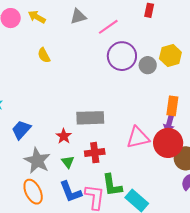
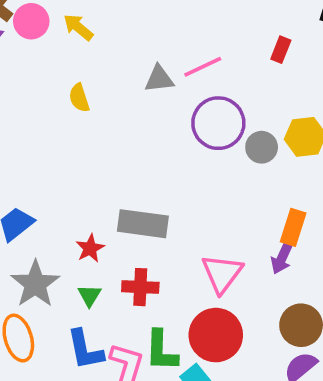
gray triangle: (78, 16) -> (159, 79), moved
pink triangle: (138, 138) -> (222, 274), turned -50
red circle: (168, 143) -> (216, 335), moved

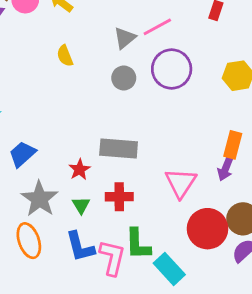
gray triangle: (159, 79) -> (125, 38), turned -30
gray circle: (262, 147) -> (124, 78), moved
red circle: (216, 335) -> (207, 229), moved

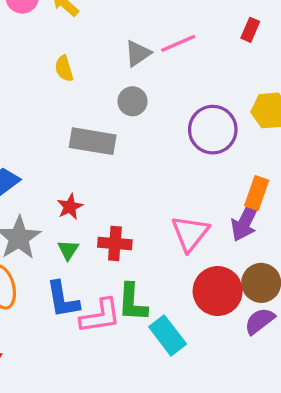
purple circle: (172, 69) -> (213, 130), moved
gray rectangle: (119, 148) -> (93, 141), moved
purple arrow: (226, 169) -> (246, 221), size x1.4
pink L-shape: (112, 258) -> (100, 316), turned 63

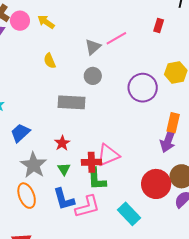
pink triangle: (190, 233) -> (108, 155), moved, turned 35
green L-shape: (132, 302) -> (97, 179), moved

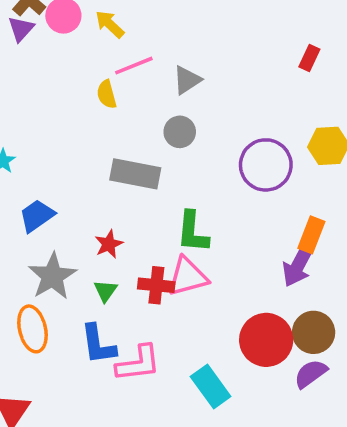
pink line: (116, 38) -> (134, 66), moved
green L-shape: (97, 179) -> (193, 232), moved

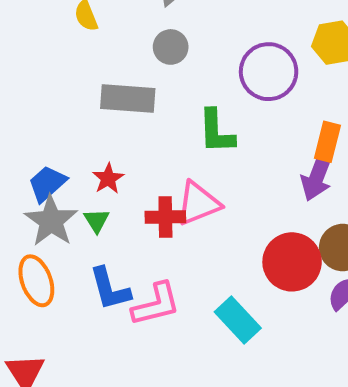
blue trapezoid: (37, 216) -> (47, 184), moved
green L-shape: (193, 232) -> (216, 132), moved
green triangle: (105, 291) -> (96, 221), moved

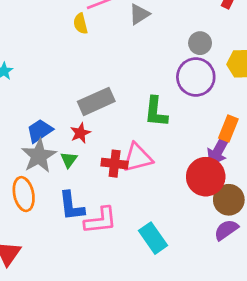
gray circle: (171, 47) -> (200, 43), moved
gray rectangle: (128, 99) -> (96, 101), moved, turned -36
red circle: (292, 262) -> (206, 177), moved

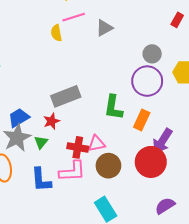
orange rectangle: (228, 129) -> (142, 120), moved
pink triangle: (138, 158) -> (97, 144), size x0.7
brown circle: (229, 200) -> (108, 166), moved
pink L-shape: (100, 220) -> (72, 171), moved

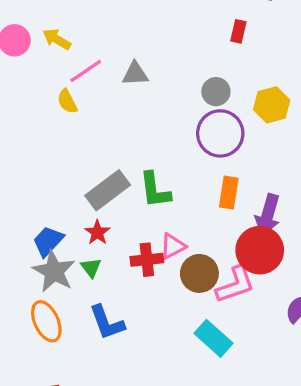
gray triangle: (104, 28) -> (135, 74), turned 42
green L-shape: (113, 107) -> (155, 190), moved
pink L-shape: (72, 171) -> (235, 285), moved

